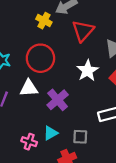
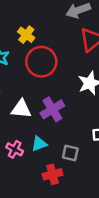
yellow cross: (44, 21) -> (26, 35), moved
white triangle: (29, 88) -> (21, 109), moved

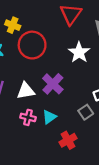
pink cross: (15, 149) -> (28, 117), moved
gray square: (70, 153) -> (86, 112), moved, turned -32

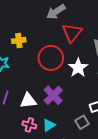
yellow cross: (13, 25) -> (19, 40), turned -32
red circle: (32, 45) -> (51, 58), moved

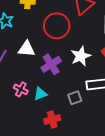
white star: (78, 68) -> (81, 56), moved
white triangle: (28, 101) -> (27, 49), moved

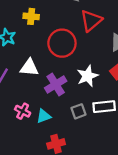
gray square: (75, 98) -> (78, 111), moved

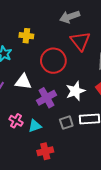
red triangle: (91, 21) -> (80, 41), turned -30

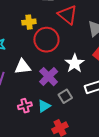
yellow cross: (26, 36) -> (29, 22), moved
pink cross: (16, 121) -> (25, 106), turned -32
gray square: (66, 123) -> (65, 96), moved

